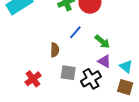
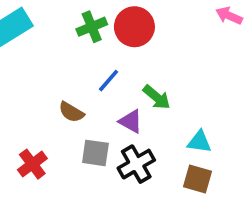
brown semicircle: (55, 50) -> (71, 112), turned 120
purple triangle: (104, 61) -> (131, 121), moved
cyan triangle: (126, 66) -> (199, 142), turned -32

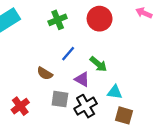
red circle: (134, 27) -> (100, 19), moved
cyan triangle: (199, 142) -> (115, 92), moved

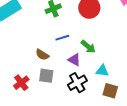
blue line: (68, 54) -> (62, 38), turned 32
gray square: (60, 99) -> (46, 76), moved

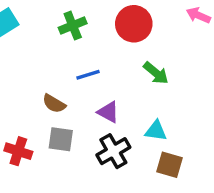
green arrow: (88, 47) -> (156, 73), moved
red cross: (21, 83) -> (18, 151), turned -35

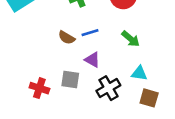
green arrow: (156, 73) -> (131, 39), moved
brown semicircle: (54, 104) -> (67, 38), moved
purple triangle: (108, 112) -> (92, 60), moved

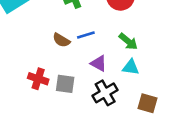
purple triangle: (92, 60) -> (99, 63), moved
cyan triangle: (139, 73) -> (131, 67), moved
red cross: (39, 88) -> (38, 79), moved

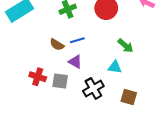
green arrow: (128, 41) -> (125, 46), moved
purple triangle: (99, 63) -> (75, 62), moved

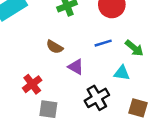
blue line: (77, 40) -> (103, 43), moved
red cross: (38, 77) -> (32, 84), turned 35
gray square: (60, 81) -> (48, 109), moved

